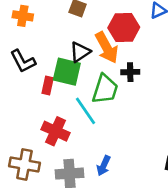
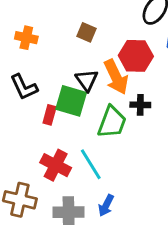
black triangle: (80, 52) -> (87, 80), turned -35
cyan line: (86, 111) -> (91, 164), moved

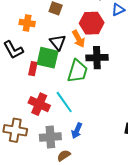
orange cross: (26, 38) -> (27, 23), moved
orange arrow: (116, 77) -> (78, 39), size x0.7
black cross: (140, 105) -> (97, 58), size x1.5

